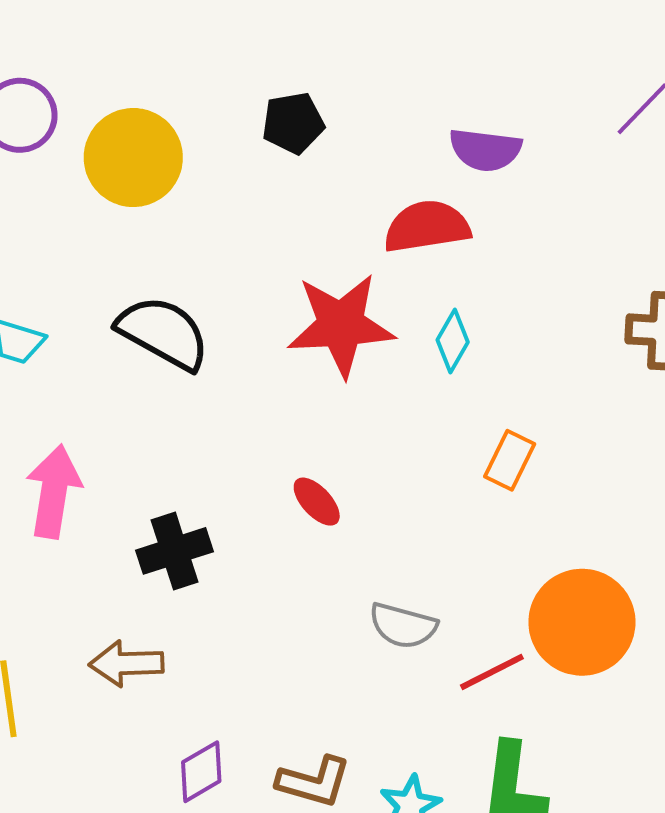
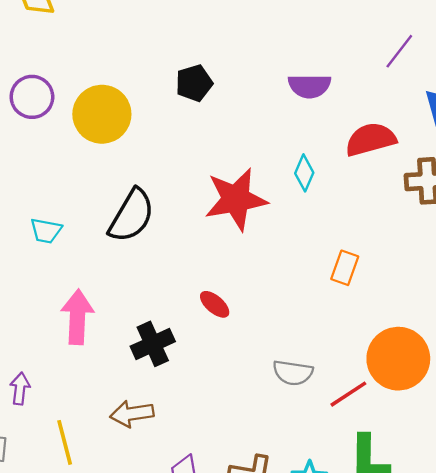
red semicircle: (427, 227) -> (371, 139), moved
black semicircle: (163, 333) -> (131, 216), turned 98
cyan diamond: (453, 341) -> (304, 173), moved
red ellipse: (317, 502) -> (215, 304), moved

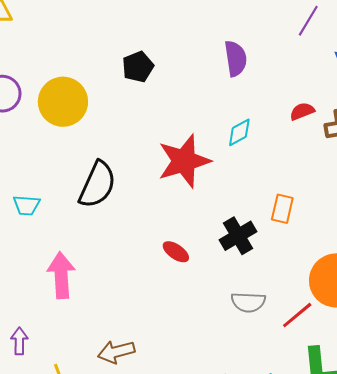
purple semicircle: (309, 86) -> (236, 58), turned -93
red semicircle: (371, 139) -> (302, 111), moved, size x0.6
cyan diamond: (304, 173) -> (239, 132), turned 44
black cross: (153, 344) -> (238, 236), moved

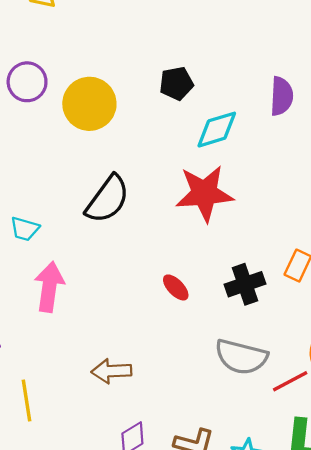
cyan diamond: (239, 132) -> (217, 130), moved, size x1.4
cyan trapezoid: (27, 205) -> (25, 229), moved
gray semicircle: (248, 302) -> (241, 357), size x1.4
brown arrow: (116, 352) -> (111, 371), moved

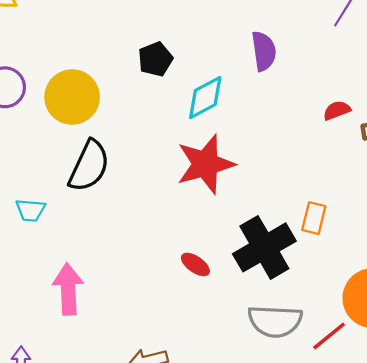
black semicircle: (108, 199) -> (89, 166), moved
cyan trapezoid: (25, 229) -> (30, 210), moved
black cross: (245, 284) -> (264, 247), size x1.5

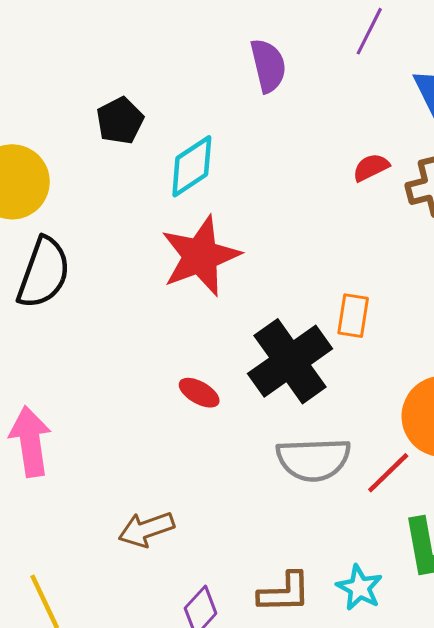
purple semicircle: (264, 51) -> (268, 66), moved

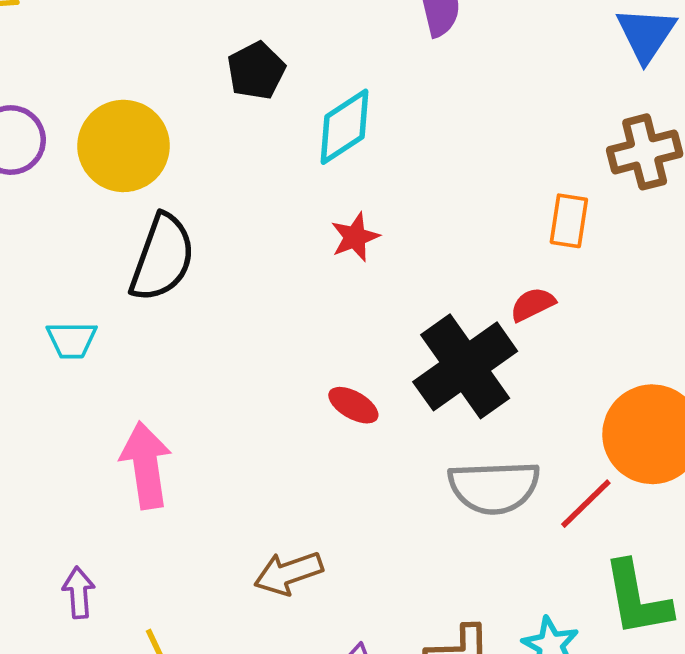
red semicircle: (371, 167) -> (533, 304), moved
red star: (200, 256) -> (355, 237), size x0.5
orange rectangle: (353, 316) -> (569, 221), moved

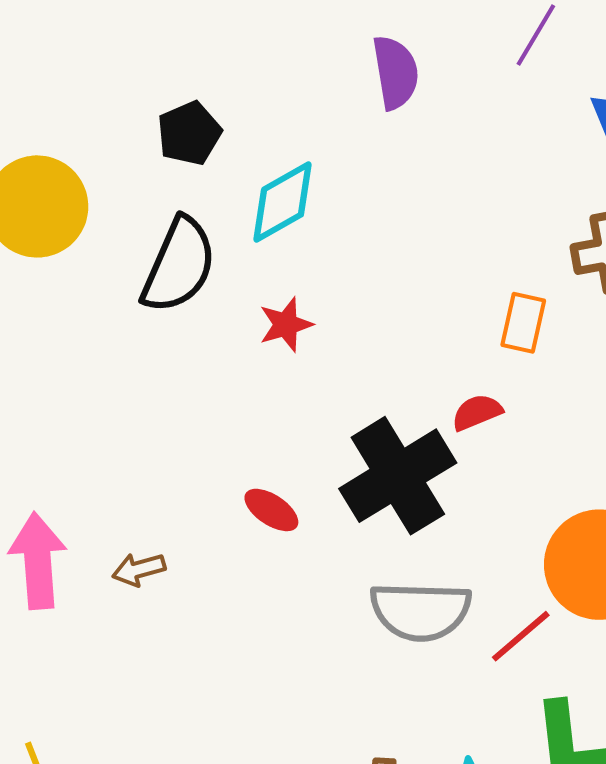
black semicircle: (162, 258) -> (179, 265), moved
brown arrow: (288, 573) -> (139, 569), moved, size x0.7

